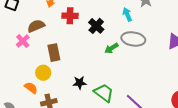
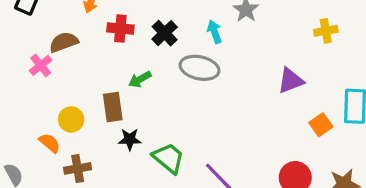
black cross: (96, 26) -> (165, 33), moved
gray ellipse: (133, 39) -> (200, 68), moved
green arrow: (111, 48) -> (140, 79), moved
brown rectangle: (54, 53) -> (113, 107), moved

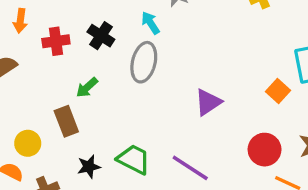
gray ellipse: (200, 68) -> (144, 62), turned -75
purple triangle: (291, 81) -> (208, 102), moved
black star: (130, 139) -> (89, 167), moved

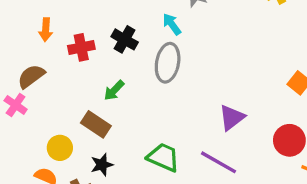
purple triangle: (208, 102) -> (232, 118), moved
brown rectangle: (66, 121) -> (96, 124), turned -32
black star: (89, 167) -> (102, 165), moved

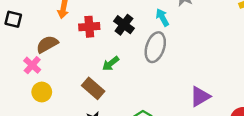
yellow circle: (60, 148) -> (42, 92), moved

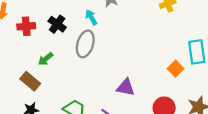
purple triangle: (200, 96) -> (126, 87), turned 42

